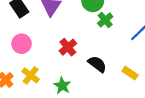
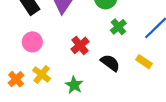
green cross: (105, 20) -> (118, 27), moved
yellow rectangle: (130, 73) -> (144, 62), moved

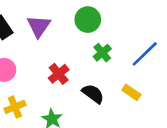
yellow cross: (42, 74) -> (15, 107), turned 30

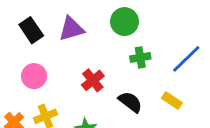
purple triangle: (39, 26) -> (71, 29), turned 40
green cross: (102, 53) -> (140, 57), turned 30

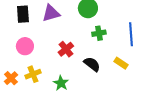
black rectangle: (31, 30) -> (23, 14), turned 30
blue line: (186, 59) -> (131, 34), turned -50

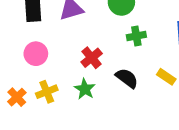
green star: (61, 83) -> (85, 89), moved

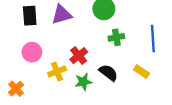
green star: (85, 89) -> (83, 82), moved, turned 30
yellow cross: (47, 92) -> (57, 72), moved

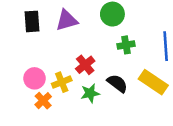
pink circle: (32, 52) -> (34, 78), moved
yellow rectangle: (141, 72) -> (153, 82), size x1.6
orange cross: (16, 89) -> (43, 101), moved

